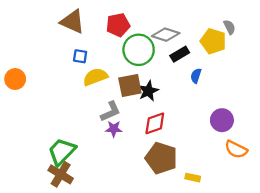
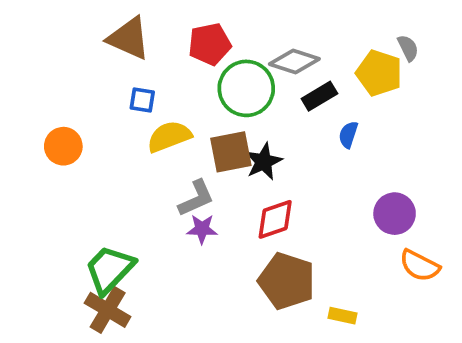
orange circle: (15, 79) -> (63, 146), moved

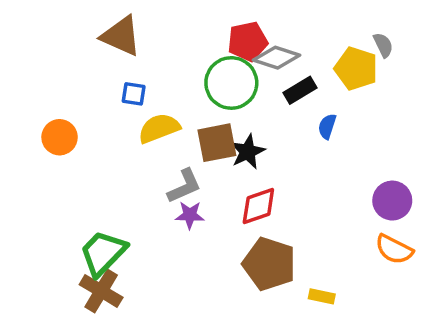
red pentagon: (210, 44) -> (248, 41), moved
purple circle: (395, 214) -> (392, 201), moved

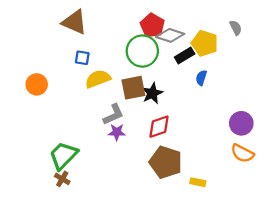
red pentagon: (248, 41) -> (152, 25), turned -30
yellow pentagon: (356, 69) -> (205, 43), moved
brown cross: (101, 291) -> (62, 179), size x0.6

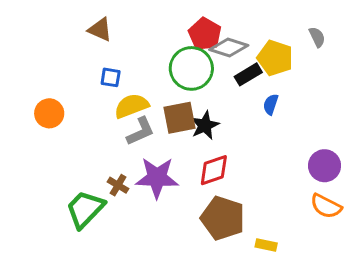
brown triangle: (74, 22) -> (100, 30), size x0.7
gray L-shape: (113, 114) -> (140, 131), moved
purple star: (117, 132) -> (157, 178), size x1.8
brown cross: (62, 179) -> (118, 185), moved

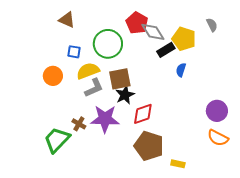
gray diamond: (229, 47) -> (153, 32), turned 40
green circle: (191, 68) -> (108, 44), moved
orange circle: (49, 113) -> (53, 76), moved
black star: (205, 125) -> (125, 95), moved

